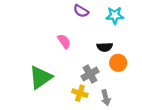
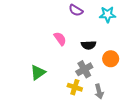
black semicircle: (105, 47) -> (89, 45), moved
green triangle: (40, 77) -> (38, 72), size x0.7

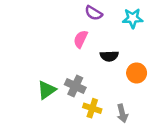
pink semicircle: (60, 39) -> (81, 39), moved, turned -120
gray cross: (84, 69) -> (75, 86), moved, turned -35

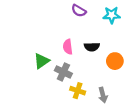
pink semicircle: (81, 39) -> (68, 47), moved, turned -32
green triangle: (47, 90) -> (41, 61), moved

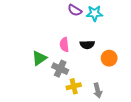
cyan star: (112, 15) -> (95, 13), moved
yellow cross: (78, 91) -> (74, 86), turned -32

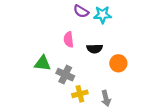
pink semicircle: (64, 45) -> (69, 40), moved
green triangle: (39, 58) -> (43, 63), turned 42

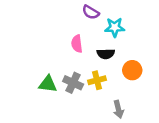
cyan star: (103, 15) -> (115, 27), moved
green triangle: (43, 63) -> (48, 84), moved
yellow cross: (80, 94) -> (97, 80), moved

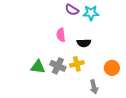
cyan star: (115, 27) -> (91, 13), moved
orange circle: (132, 70) -> (112, 68), moved

